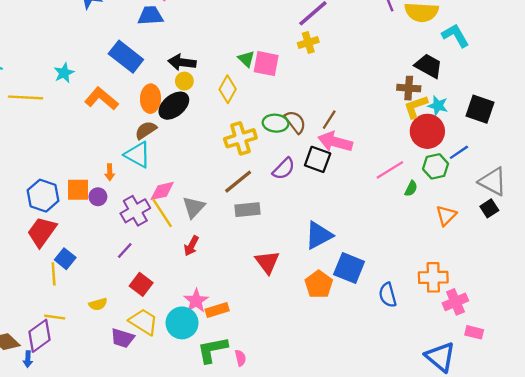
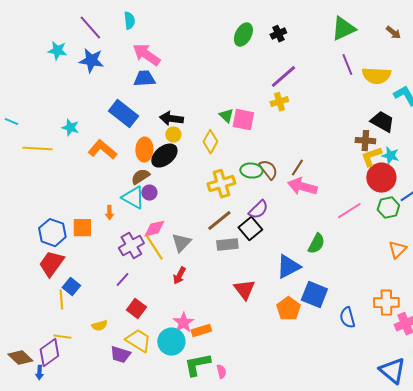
cyan star: (64, 73) -> (70, 128), turned -30
black square: (318, 159) -> (250, 229), moved, turned 30
green semicircle: (411, 189) -> (316, 244), moved, size x1.5
purple circle: (98, 197) -> (149, 193), moved

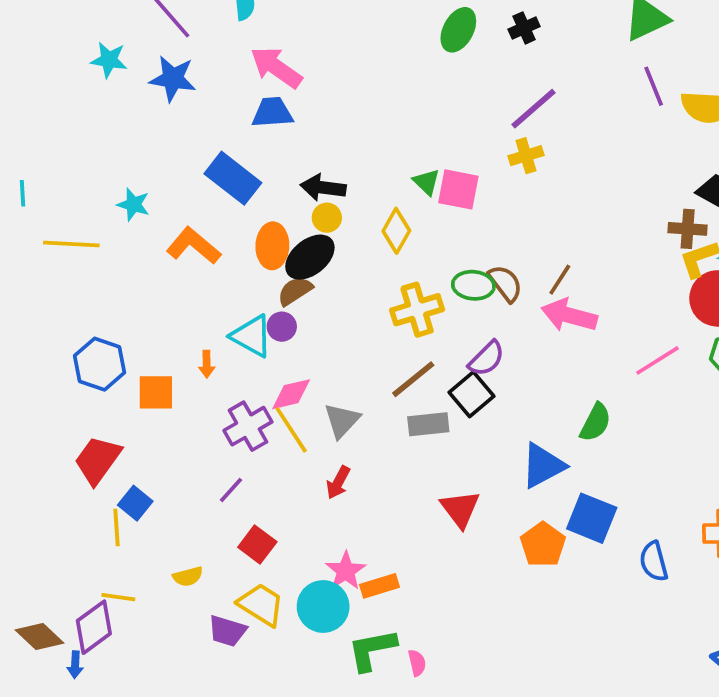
cyan line: (11, 122) -> (23, 193), turned 64
brown semicircle: (140, 177) -> (295, 291), moved
blue hexagon: (52, 233) -> (100, 364), moved

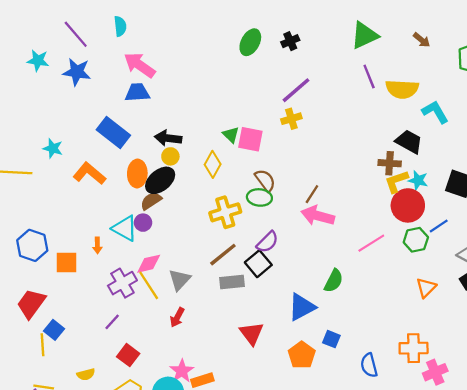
brown semicircle: (505, 283) -> (265, 180), moved
blue square: (592, 518) -> (331, 339), size x0.6

